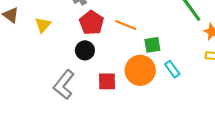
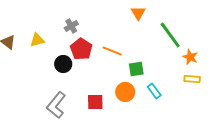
yellow triangle: (43, 25) -> (37, 40), moved, turned 35
black circle: (85, 50) -> (63, 64), moved
orange circle: (140, 70) -> (125, 92), size x0.7

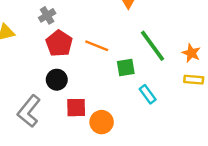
green line: (170, 35) -> (152, 46), moved
black circle: (63, 64) -> (57, 80), moved
orange circle: (125, 92) -> (102, 122), moved

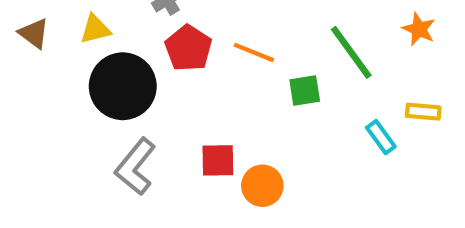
orange star: (191, 53) -> (419, 29), moved
black circle: (57, 80) -> (123, 86), moved, size x1.8
cyan rectangle: (148, 94) -> (381, 137), moved

